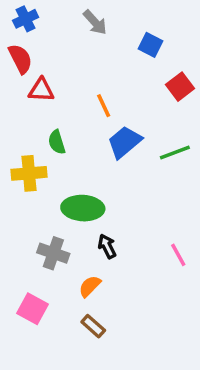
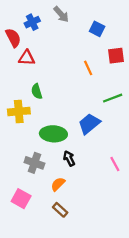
blue cross: (26, 19) -> (32, 22), moved
red square: (180, 87) -> (116, 56), turned 30
orange line: (104, 106) -> (88, 68), moved
blue trapezoid: (124, 142) -> (89, 124), moved

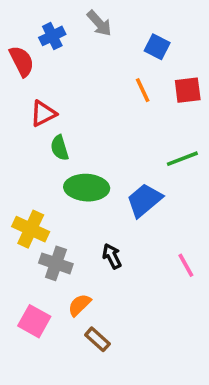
red triangle: (27, 58) -> (43, 114), moved, turned -30
orange line: (88, 68) -> (143, 90), moved
yellow cross: (19, 111) -> (31, 229), moved, turned 30
green ellipse: (53, 134) -> (87, 188), moved
orange semicircle: (58, 184) -> (79, 305), moved

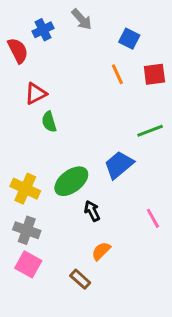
green ellipse: (87, 188) -> (71, 181), moved, turned -40
gray cross: (56, 263) -> (27, 230), moved
orange semicircle: (79, 305) -> (101, 251), moved

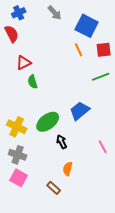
blue cross: (43, 30) -> (19, 13), moved
blue square: (129, 39) -> (87, 26), size x1.6
green line: (150, 131) -> (101, 77), moved
orange semicircle: (101, 251) -> (68, 169), turned -32

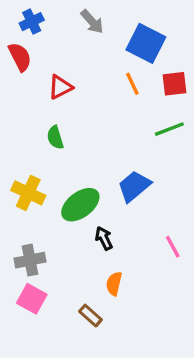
red triangle: (24, 63) -> (60, 87), moved
yellow cross: (17, 127) -> (28, 193), moved
gray cross: (18, 155) -> (30, 260), turned -30

